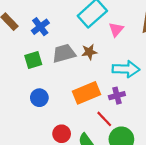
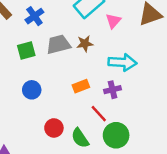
orange rectangle: (86, 93) -> (81, 86), size x0.6

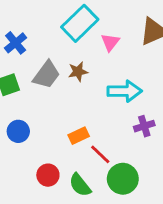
gray trapezoid: (58, 44) -> (46, 75), turned 145
orange rectangle: (81, 86) -> (79, 136), moved
purple cross: (113, 90) -> (144, 126), moved

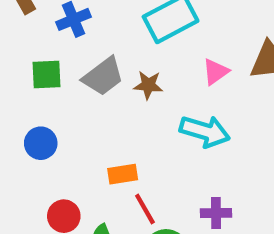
pink triangle: (110, 42) -> (216, 72), moved
purple cross: (144, 126) -> (216, 213), moved

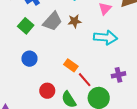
green square: (47, 74) -> (26, 26), turned -35
orange rectangle: (123, 174) -> (71, 65), turned 56

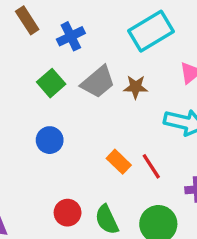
red line: (85, 80) -> (151, 166), moved
red circle: (47, 91) -> (68, 213), moved

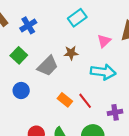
cyan rectangle: (151, 31) -> (77, 18), size x0.7
gray trapezoid: (98, 82) -> (48, 66), moved

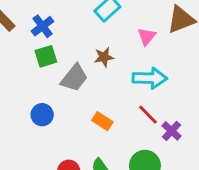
green square: (19, 55) -> (46, 56), moved, turned 35
red line: (85, 101) -> (148, 115), moved
purple cross: (115, 112) -> (172, 131), turned -32

